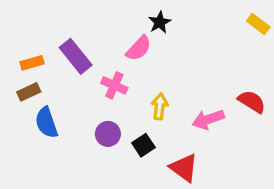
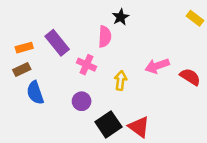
pink semicircle: (139, 48) -> (105, 37), turned -40
pink arrow: (208, 119) -> (157, 66), moved
black square: (143, 145) -> (108, 124), moved, size x1.5

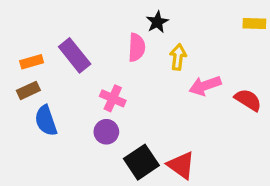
yellow rectangle: (195, 18) -> (254, 24), turned -35
pink cross: (86, 65) -> (113, 98), moved
yellow arrow: (121, 80) -> (178, 57), moved

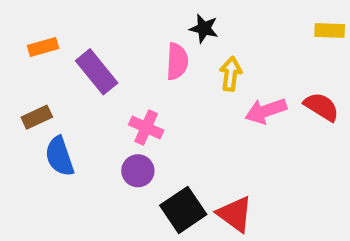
black star: (157, 22) -> (204, 28), turned -30
orange rectangle: (32, 62) -> (43, 47), moved
red semicircle: (248, 100) -> (321, 107), moved

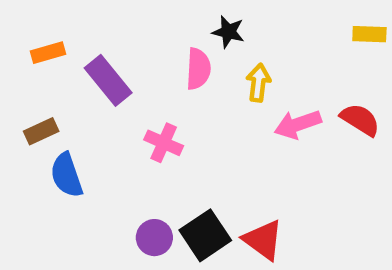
purple circle: (138, 171) -> (154, 238), moved

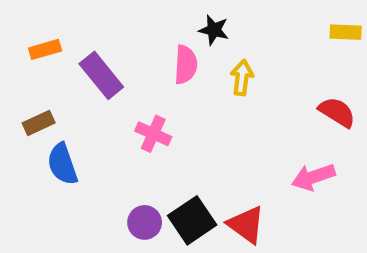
pink arrow: (298, 124) -> (313, 177), moved

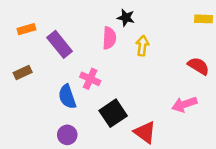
blue semicircle: (62, 164) -> (67, 97), moved
black square: (192, 220) -> (113, 113), moved
purple circle: (145, 222) -> (67, 135), moved

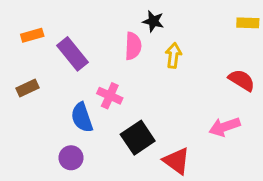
purple circle: (67, 135) -> (71, 158), moved

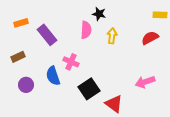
red semicircle: (242, 80) -> (150, 38), moved, turned -60
purple circle: (71, 158) -> (26, 85), moved

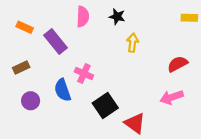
orange rectangle: (21, 23) -> (25, 27), turned 40
pink semicircle: (86, 30) -> (83, 17), moved
red semicircle: (150, 38) -> (178, 64), moved

